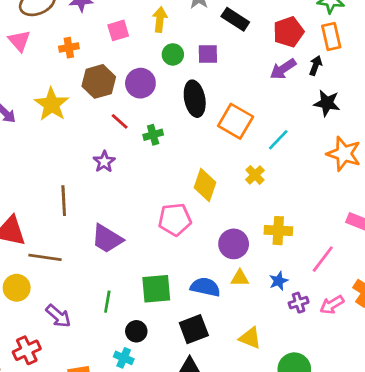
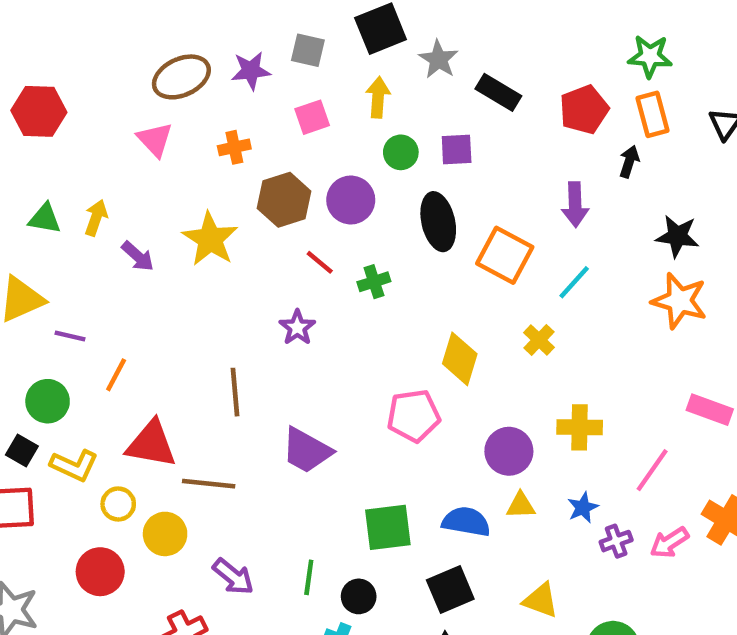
purple arrow: (283, 69) -> (575, 205), moved, turned -56
black star: (327, 103) -> (677, 236), moved
green line: (107, 302) -> (309, 577), moved

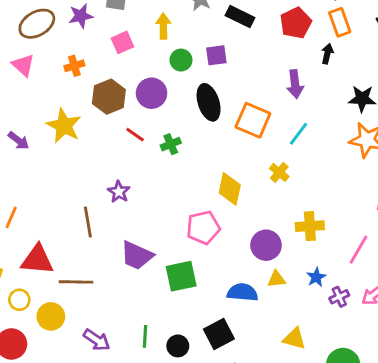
purple star: (297, 327) -> (119, 192), moved
green square: (388, 527) -> (181, 276), moved
black square: (450, 589) -> (219, 334), moved

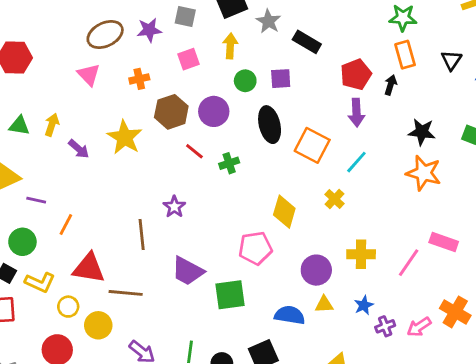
red pentagon: (296, 23) -> (356, 74), moved
pink line: (359, 250) -> (409, 263), moved

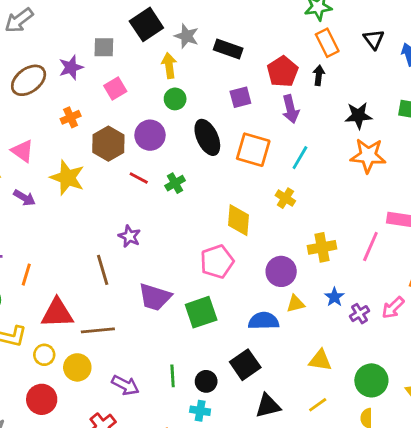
yellow arrow: (230, 46) -> (169, 66), moved
pink triangle: (89, 75) -> (22, 151), moved
purple square: (281, 79) -> (240, 97), moved

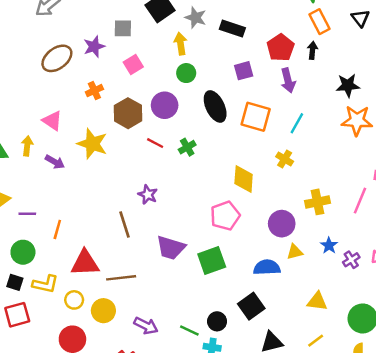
green line: (173, 376) -> (189, 331), moved, turned -60

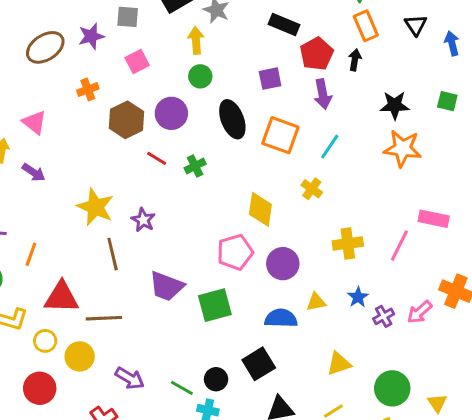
black rectangle: (232, 28) -> (284, 24), moved
yellow star: (92, 144) -> (95, 207), moved
purple circle: (282, 224) -> (283, 264), moved
yellow triangle: (317, 301) -> (339, 364), turned -30

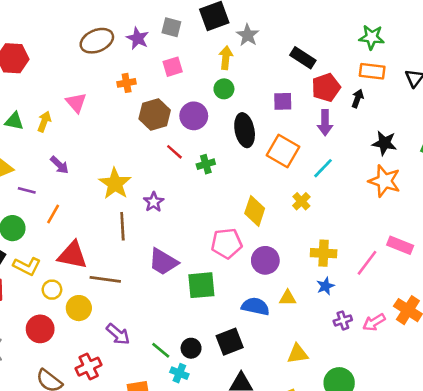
orange rectangle: (366, 26) -> (372, 71), turned -70
purple star: (91, 36) -> (138, 38), turned 30
purple arrow: (34, 172) -> (59, 165), moved
blue star: (358, 297) -> (325, 286), moved

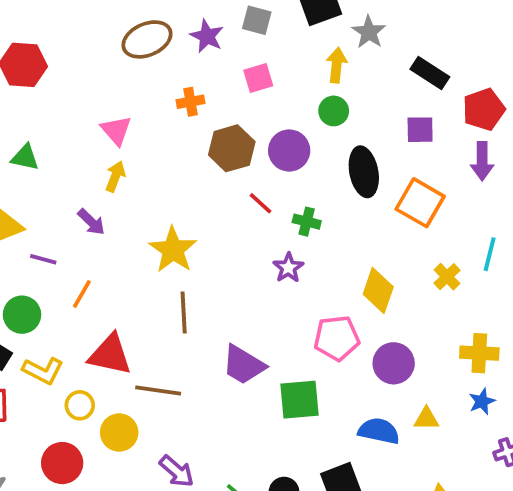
black rectangle: (303, 58) -> (430, 73), moved
yellow arrow: (44, 122) -> (115, 176), moved
green cross: (206, 164) -> (307, 222), turned 30
cyan line: (323, 168) -> (490, 254), moved, turned -30
purple star: (154, 202) -> (288, 268), moved

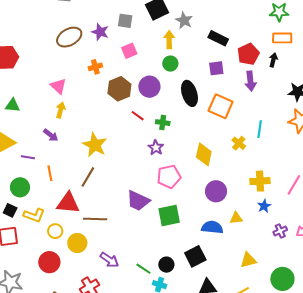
orange line: (82, 294) -> (50, 173), turned -35
brown line: (184, 312) -> (88, 177), moved, turned 40
pink pentagon: (337, 338) -> (169, 177), moved

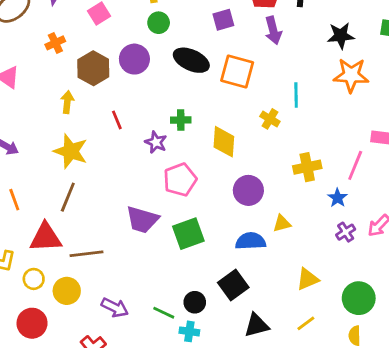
black ellipse: (189, 93) -> (191, 60), turned -40
yellow arrow: (61, 110) -> (67, 102), moved
red line: (138, 116) -> (117, 120), moved, turned 40
green cross: (163, 123) -> (181, 120), moved
blue star: (264, 206) -> (337, 198), moved

